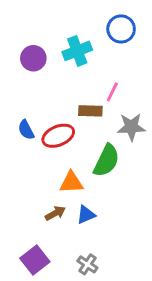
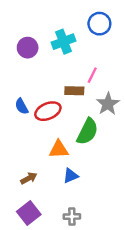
gray star: (131, 127) -> (108, 104), turned -30
brown arrow: (55, 213) -> (29, 178), moved
gray cross: (87, 264) -> (72, 217), turned -35

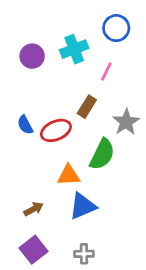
pink line: (92, 75) -> (106, 72), moved
brown rectangle: (74, 91) -> (87, 107), turned -60
blue triangle: (71, 176) -> (83, 206), size x1.5

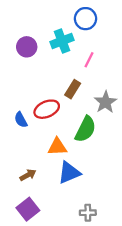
blue circle: (116, 28) -> (86, 19), moved
blue semicircle: (25, 125) -> (21, 120), moved
gray cross: (84, 254) -> (88, 213), moved

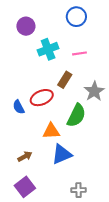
cyan cross: (62, 41) -> (48, 49), moved
purple circle: (27, 47) -> (26, 26), moved
pink line: (89, 60) -> (80, 53), turned 56

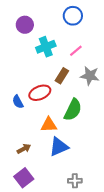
pink line: (80, 53) -> (76, 51), turned -32
gray star: (94, 91) -> (90, 76), moved, turned -30

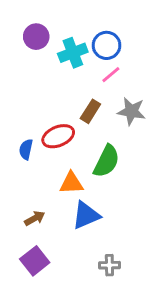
blue circle: (73, 16) -> (107, 45), moved
cyan cross: (46, 47) -> (73, 53), moved
blue semicircle: (18, 102) -> (26, 149), turned 40

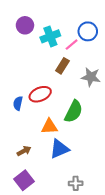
blue circle: (107, 45) -> (88, 31), moved
pink line: (111, 75) -> (72, 45), moved
brown rectangle: (90, 111) -> (62, 66), moved

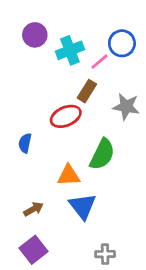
red ellipse: (40, 94) -> (66, 116), moved
blue triangle: (59, 149) -> (83, 206), turned -45

